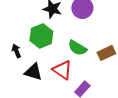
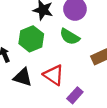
green semicircle: (77, 48) -> (70, 37), moved

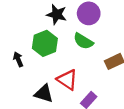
black triangle: (23, 77) -> (44, 94), moved

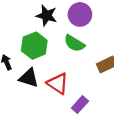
black triangle: (44, 94) -> (29, 78), moved

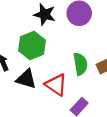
green semicircle: (74, 43) -> (80, 64), moved, turned -130

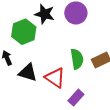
green hexagon: (32, 46) -> (24, 32), moved

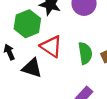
red triangle: (55, 78) -> (51, 46), moved

